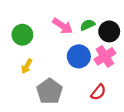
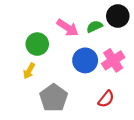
black circle: (109, 31) -> (118, 16), moved
green circle: (22, 35) -> (37, 44), moved

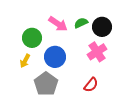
black circle: (118, 16) -> (102, 27), moved
blue circle: (85, 60) -> (55, 57), moved

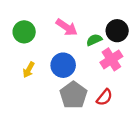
green semicircle: (81, 23) -> (94, 40), moved
green circle: (32, 38) -> (24, 32), moved
gray pentagon: (46, 84) -> (73, 95), moved

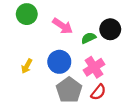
green circle: (24, 32) -> (27, 14), moved
pink cross: (111, 59) -> (94, 67), moved

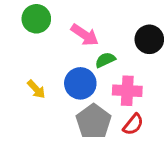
green semicircle: (89, 38) -> (105, 60), moved
yellow arrow: (27, 66) -> (36, 89), turned -72
pink cross: (94, 67) -> (127, 91), turned 36

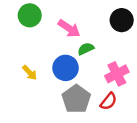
black circle: (149, 39) -> (122, 20), moved
pink cross: (127, 91) -> (117, 74), moved, turned -30

